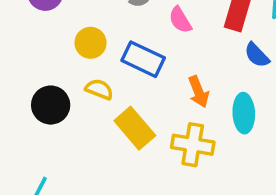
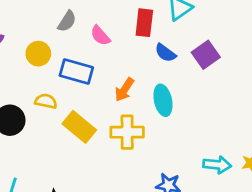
yellow circle: (91, 43) -> (38, 54), moved
orange arrow: (199, 92) -> (124, 90), turned 65

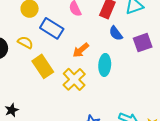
yellow cross: (127, 132) -> (74, 79), turned 30

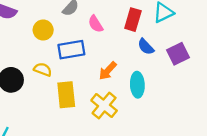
blue rectangle: (52, 28) -> (71, 50), turned -35
yellow rectangle: (43, 66) -> (66, 95), turned 35

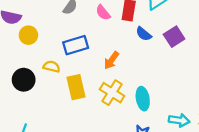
pink semicircle: (96, 24) -> (103, 13), moved
yellow circle: (43, 30) -> (28, 35), moved
cyan ellipse: (137, 85) -> (143, 99), moved

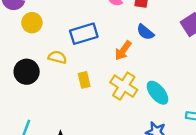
blue semicircle: (144, 34) -> (145, 32), moved
yellow rectangle: (76, 87) -> (84, 80), size x0.6
cyan ellipse: (143, 99) -> (157, 93), turned -30

